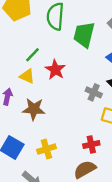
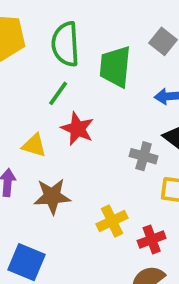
green line: (33, 55) -> (58, 93), moved
yellow cross: (46, 149) -> (112, 221), moved

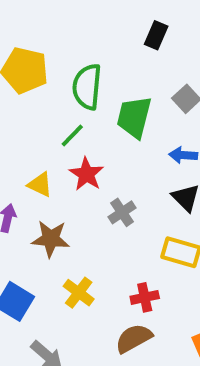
gray cross: (144, 156) -> (122, 212), moved, turned 32
yellow cross: (112, 221) -> (79, 293), moved, turned -36

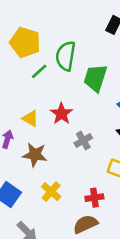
green line: (72, 136) -> (39, 71), moved

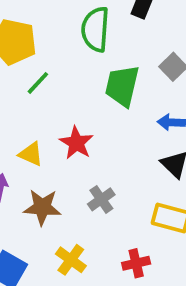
green semicircle: (66, 56) -> (95, 29), moved
gray cross: (83, 140) -> (101, 199), moved

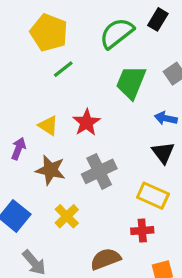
green semicircle: (95, 29) -> (117, 33), turned 39
gray cross: (101, 199) -> (99, 171), size x1.5
red cross: (136, 263) -> (142, 231), moved

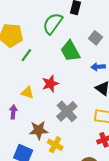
green trapezoid: (131, 82) -> (70, 51), turned -35
red star: (86, 122) -> (50, 84), turned 30
brown star: (50, 170) -> (39, 130), moved

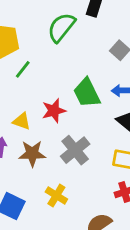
green trapezoid: (70, 51) -> (87, 93), moved
brown star: (39, 130) -> (32, 154), moved

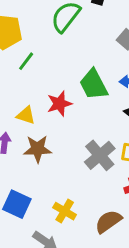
gray cross: (75, 150) -> (100, 155), moved
yellow cross: (56, 195) -> (65, 211), moved

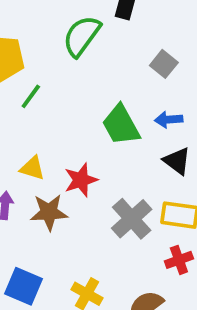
red star: (59, 104) -> (81, 180), moved

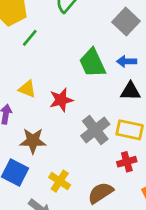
gray square: (164, 64) -> (126, 22), size x1.4
black triangle: (177, 161) -> (130, 91), turned -40
brown star: (49, 212) -> (33, 141), moved

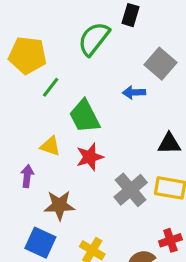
blue arrow: (127, 61) -> (134, 92), moved
green trapezoid: (92, 63) -> (85, 116), moved
red cross: (127, 162) -> (170, 240), moved

